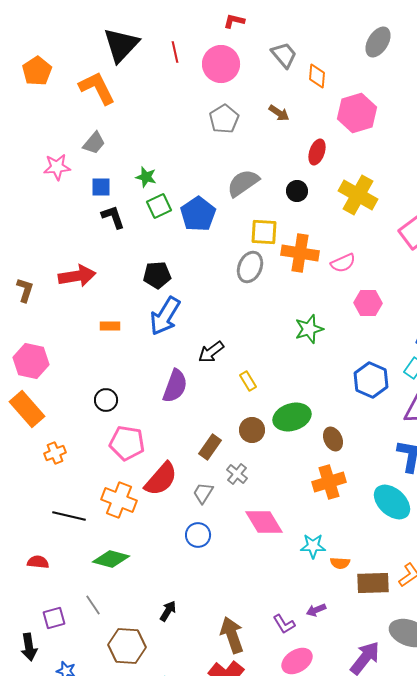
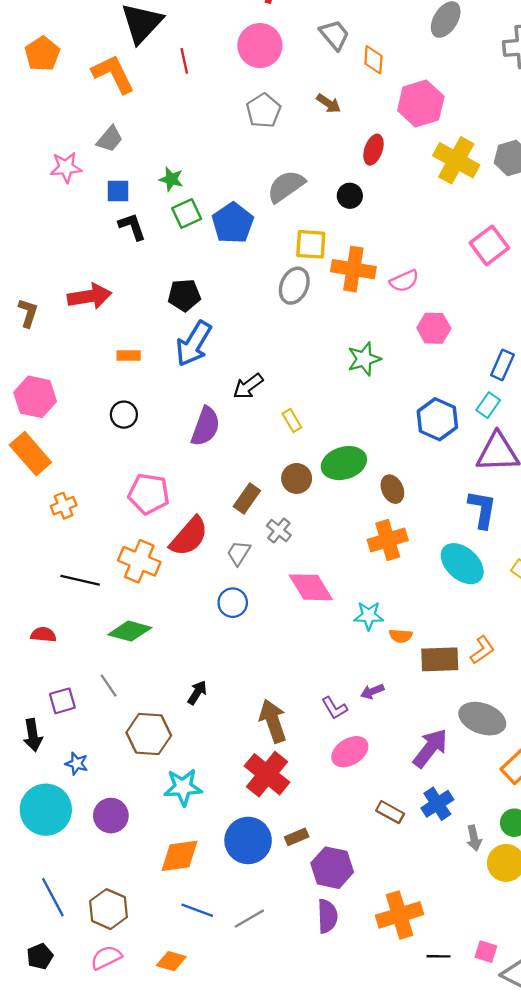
red line: (175, 52) -> (184, 61), moved
yellow cross: (358, 195) -> (456, 160), moved
black circle: (106, 400) -> (124, 415), moved

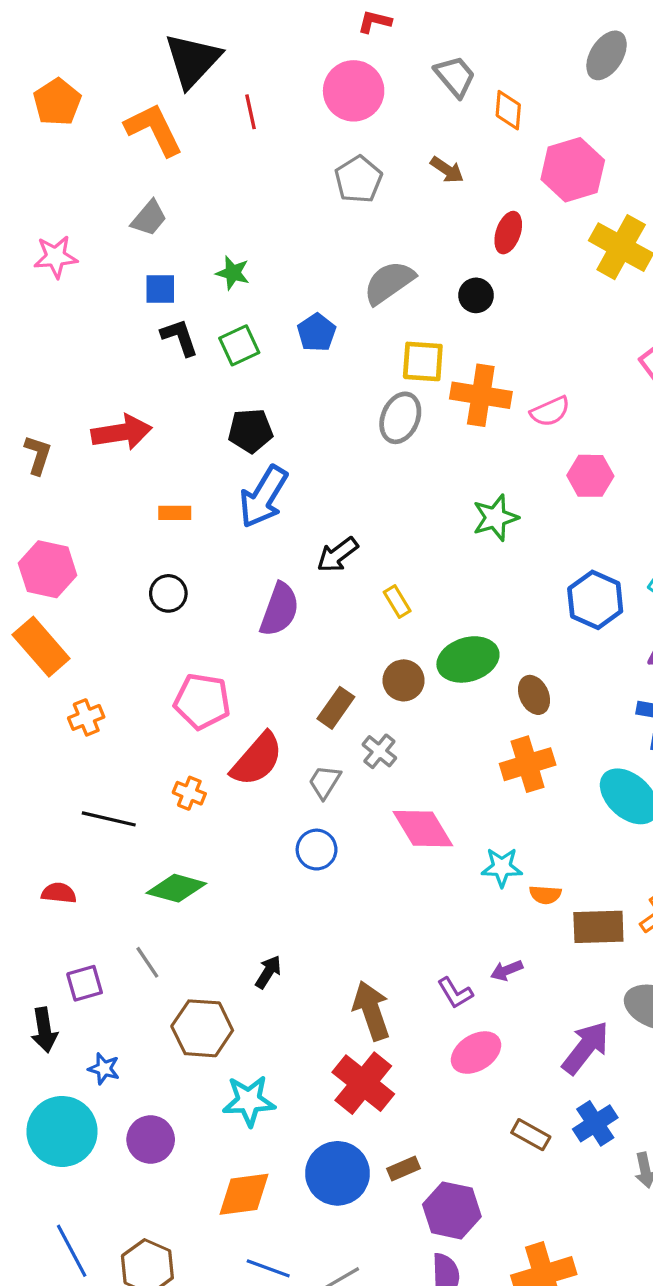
pink star: (66, 167) -> (56, 257), moved
green square: (187, 213) -> (239, 345), moved
blue pentagon: (233, 223) -> (317, 332), size x0.7
orange cross: (139, 561) -> (189, 793), size x0.6

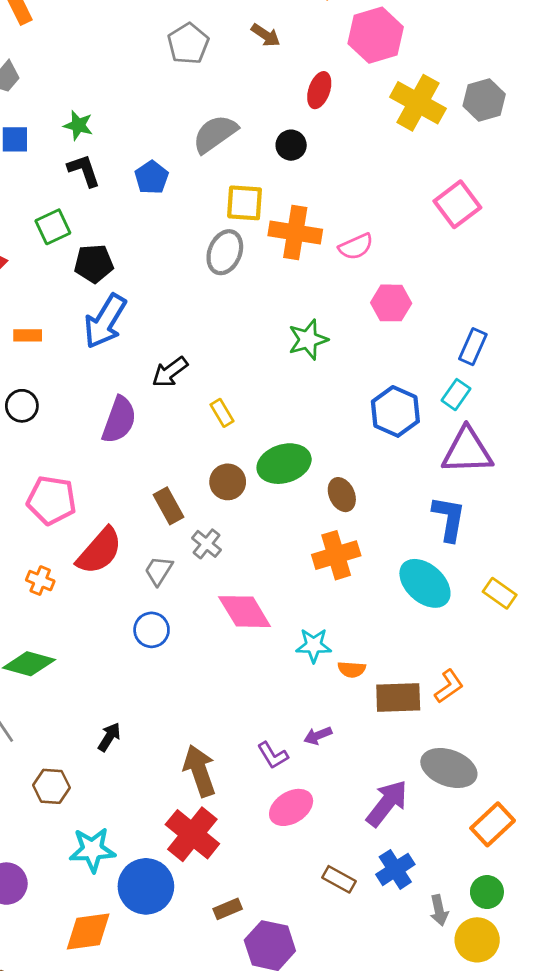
black L-shape: (180, 337) -> (84, 170), moved
green square: (239, 345) -> (53, 227), moved
brown rectangle: (336, 708) -> (168, 506), turned -64
brown hexagon: (202, 1028) -> (51, 786), size x0.7
blue circle: (337, 1173) -> (146, 886), moved

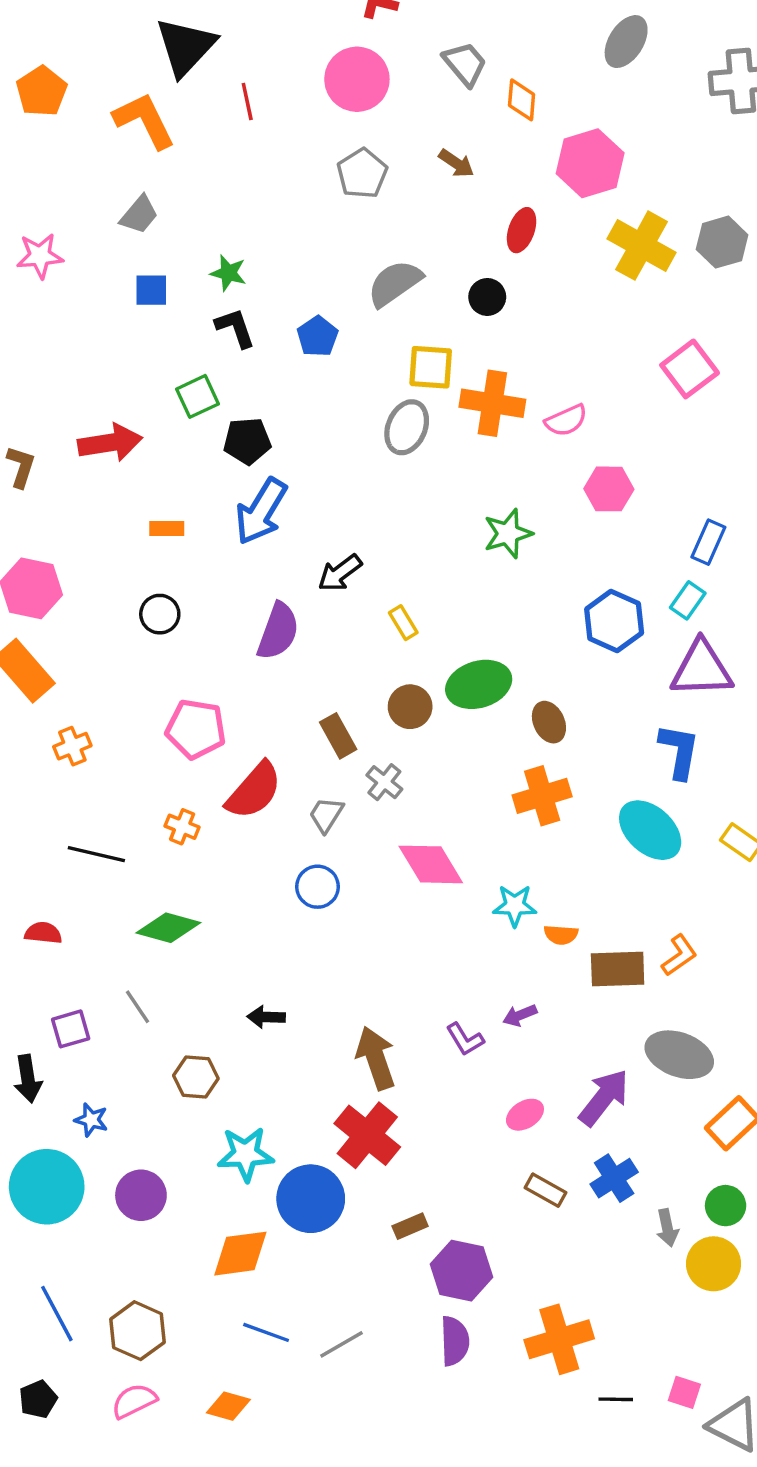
black arrow: (109, 737) -> (266, 1017), turned -120
pink ellipse: (291, 807) -> (525, 1115), moved, size x0.7

